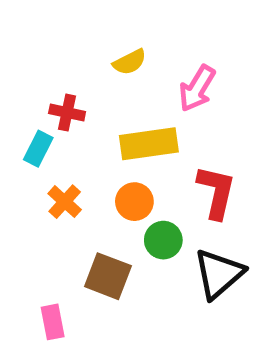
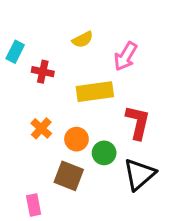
cyan rectangle: (38, 149) -> (15, 52), moved
orange circle: (134, 202) -> (76, 139), moved

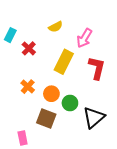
red cross: (43, 72) -> (29, 48), turned 32
yellow rectangle: (95, 92) -> (64, 62), turned -55
red L-shape: (138, 122) -> (97, 68), moved

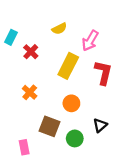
orange circle: (51, 94) -> (71, 103), moved
green circle: (70, 103) -> (75, 138), moved
black triangle: (94, 117) -> (100, 125), size x0.6

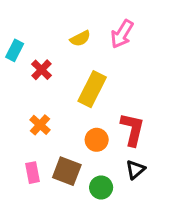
pink arrow: (90, 41) -> (122, 34), moved
red L-shape: (103, 73) -> (132, 129), moved
pink rectangle: (24, 147) -> (33, 173), moved

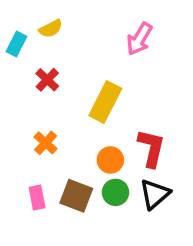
yellow semicircle: (80, 38) -> (51, 29), moved
cyan rectangle: (15, 50) -> (17, 44), moved
black triangle: (135, 170) -> (155, 194), size x1.4
green circle: (101, 187) -> (116, 192), moved

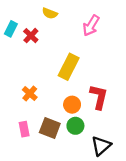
yellow semicircle: (51, 29) -> (50, 13), moved, turned 48
red cross: (47, 80) -> (31, 36), moved
black triangle: (155, 194) -> (101, 146), moved

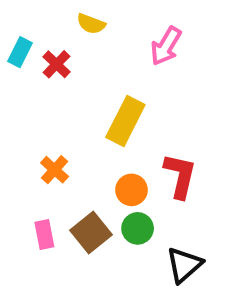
brown square: (50, 128) -> (91, 232), turned 30

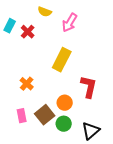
pink arrow: (166, 46) -> (70, 23), moved
orange circle: (131, 190) -> (65, 103), moved
green circle: (138, 228) -> (64, 124), moved

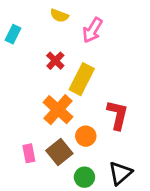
red cross: (28, 32) -> (55, 61), moved
orange cross: (27, 84) -> (58, 110), moved, size x1.6
green circle: (64, 124) -> (84, 177), moved

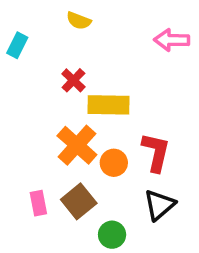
pink arrow: (92, 30) -> (172, 40), moved, turned 60
yellow rectangle: (82, 79) -> (109, 105), turned 64
orange circle: (86, 136) -> (114, 163), moved
black triangle: (120, 173) -> (159, 205), moved

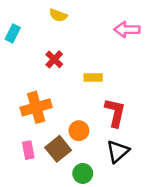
yellow rectangle: (109, 105) -> (93, 78), moved, size x0.6
orange cross: (77, 145) -> (36, 107), moved, turned 32
orange circle: (114, 163) -> (79, 131), moved

